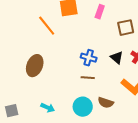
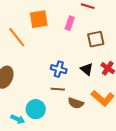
brown semicircle: (106, 103) -> (76, 103), moved
cyan circle: (83, 107) -> (36, 109), moved

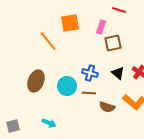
brown square: (96, 39) -> (113, 43), moved
cyan circle: (36, 109) -> (67, 86), moved

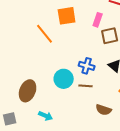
brown ellipse: (36, 81) -> (28, 91), moved
brown semicircle: (107, 107) -> (104, 110), moved

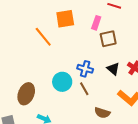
brown line: (86, 86) -> (84, 89), turned 56

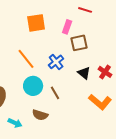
orange line: (43, 37) -> (26, 59), moved
blue cross: (85, 69) -> (56, 62), moved, turned 35
brown semicircle: (102, 113) -> (40, 115), moved

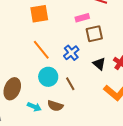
orange square: (36, 23) -> (39, 14), moved
pink rectangle: (67, 27) -> (82, 18), turned 56
cyan arrow: (15, 123) -> (34, 107), moved

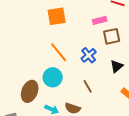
black triangle: (99, 64) -> (117, 66), turned 40
cyan circle: (48, 77) -> (53, 77), moved

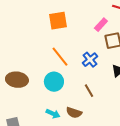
pink rectangle: (100, 20) -> (101, 25), turned -32
brown ellipse: (30, 91) -> (17, 80), moved, turned 75

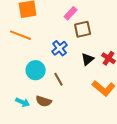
orange line: (60, 57) -> (21, 35), moved, turned -30
cyan circle: (54, 82) -> (36, 70), moved

